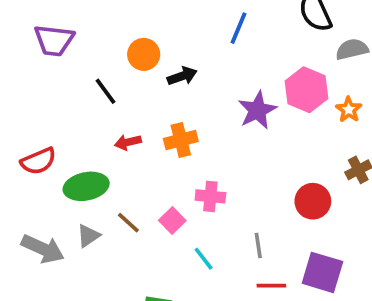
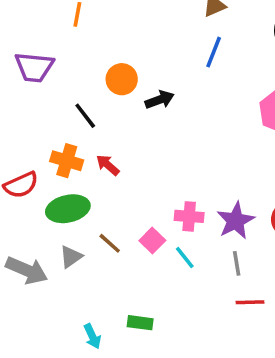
purple star: (257, 110) -> (236, 221), moved
orange cross: (181, 140) -> (67, 161), moved, turned 32
red arrow: (128, 142) -> (108, 165), turned 55
cyan line: (204, 259) -> (185, 258), moved

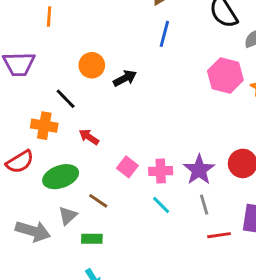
orange cross: (67, 161) -> (44, 126), moved
pink square: (152, 240) -> (127, 167), moved
green rectangle: (140, 323) -> (92, 239), moved

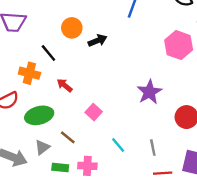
purple star: (199, 170) -> (149, 92), moved
pink cross: (161, 171) -> (87, 166), moved

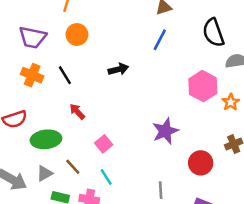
orange circle: (72, 28) -> (77, 35), moved
orange cross: (29, 73) -> (32, 75), moved
cyan line: (118, 145) -> (106, 177), moved

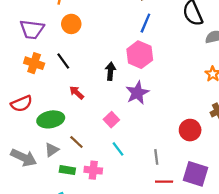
black arrow: (118, 69) -> (110, 71), moved, turned -66
pink hexagon: (203, 86) -> (140, 55), moved
purple star: (165, 131) -> (137, 93), moved
pink square: (104, 144) -> (111, 120), moved
cyan line: (106, 177) -> (118, 149), moved

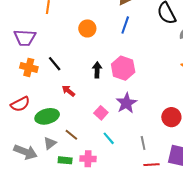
orange circle: (71, 24) -> (87, 28), moved
pink hexagon: (140, 55) -> (123, 68), moved
purple star: (137, 93) -> (126, 103), moved

